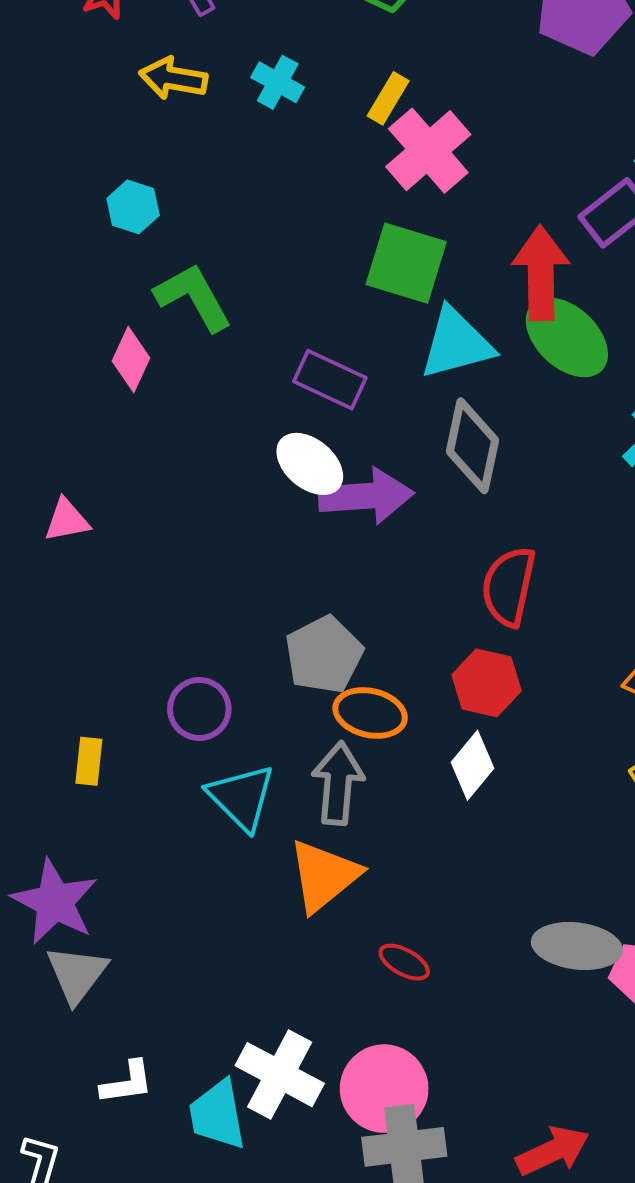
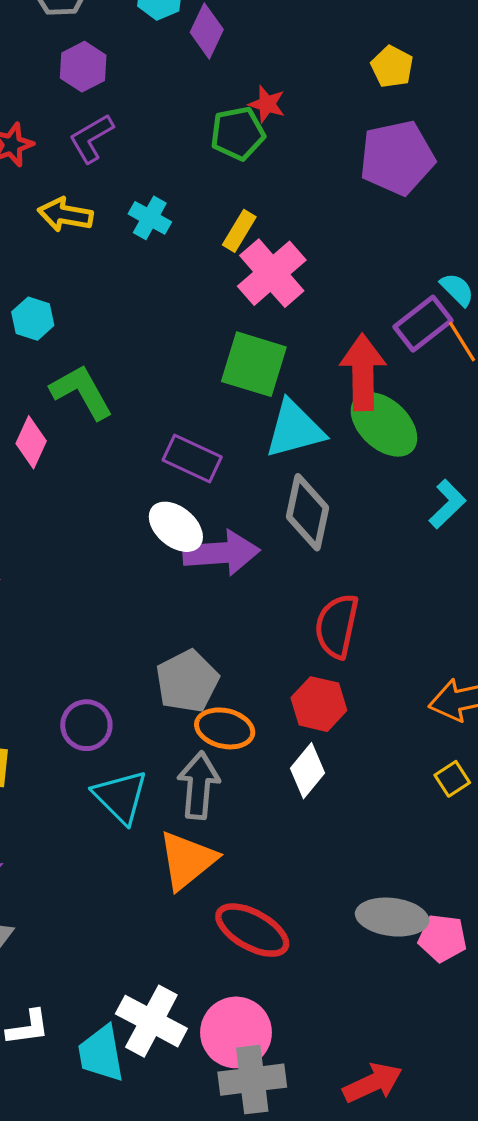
red ellipse: (404, 962) -> (252, 930), size x1.8

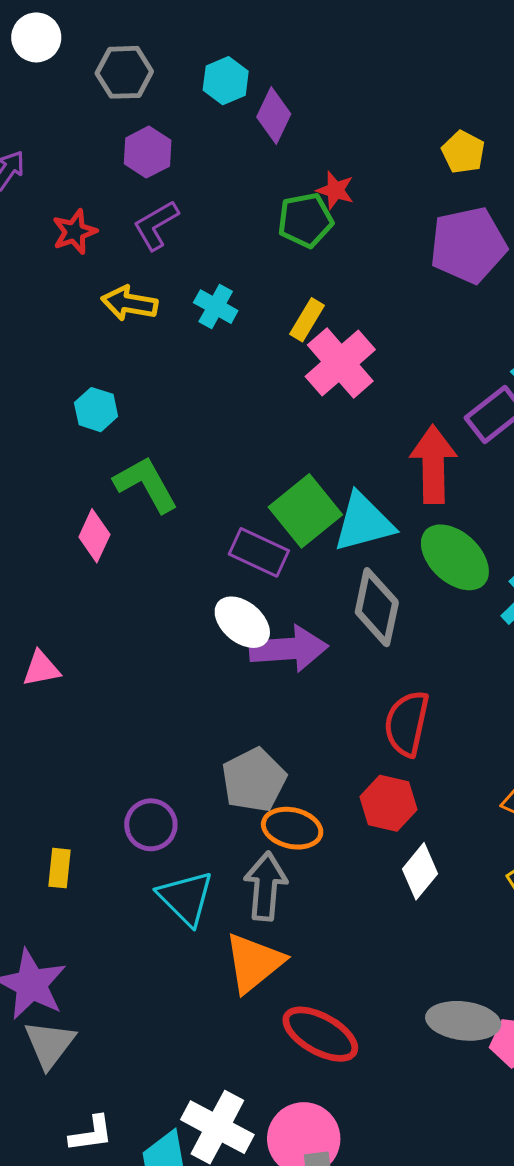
green square: (254, 364) -> (305, 511), moved, turned 34
green ellipse: (384, 424) -> (455, 557), moved
white diamond: (308, 771) -> (420, 871), moved

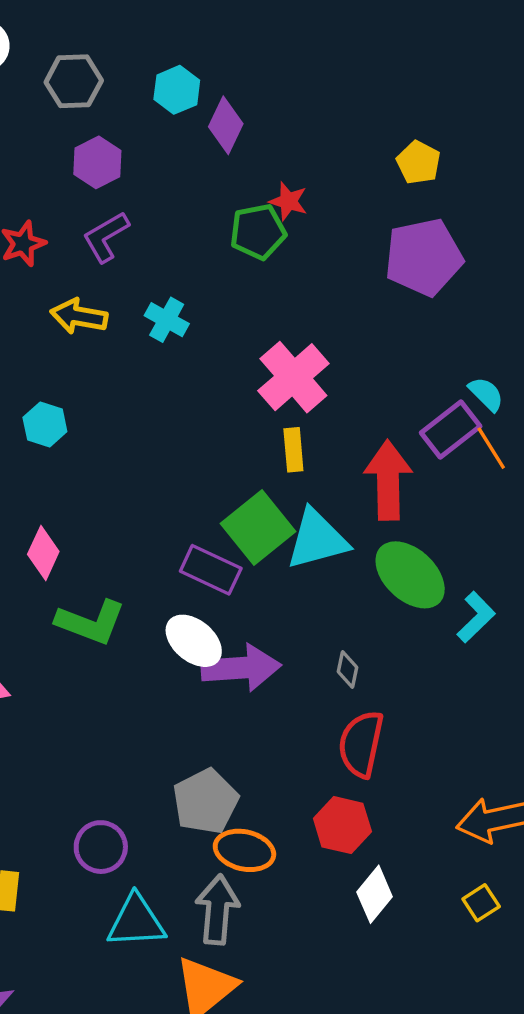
yellow rectangle: (307, 320) -> (293, 450), moved, turned -36
green L-shape: (146, 484) -> (91, 622), moved, turned 140
gray diamond: (377, 607) -> (348, 670), moved, size x0.5
cyan triangle: (186, 898) -> (136, 921), turned -48

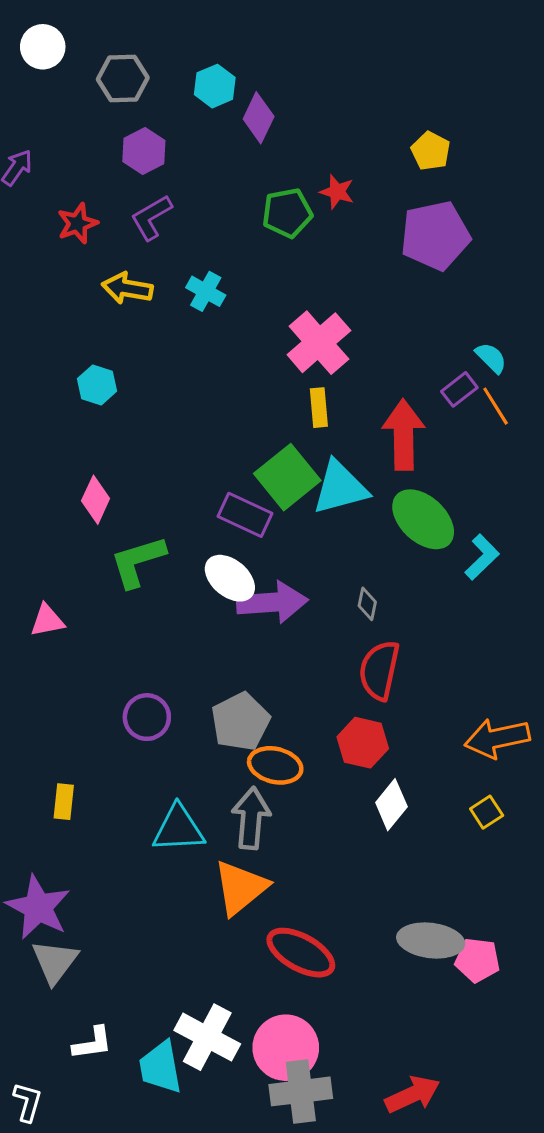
red star: (288, 201) -> (337, 192), moved
purple rectangle: (451, 430) -> (459, 389), size x0.7
green L-shape: (91, 622) -> (138, 562), turned 142
purple circle: (101, 847) -> (147, 717), moved

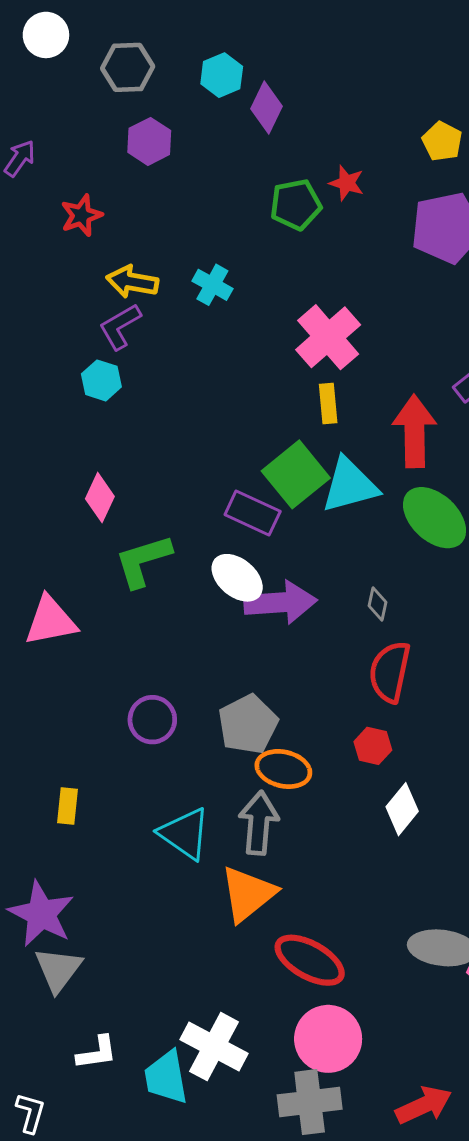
purple L-shape: (151, 217) -> (120, 326), moved
pink triangle: (47, 620) -> (51, 621), size x1.5
red hexagon: (363, 743) -> (373, 746), size x0.7
cyan triangle: (179, 829) -> (185, 834), turned 38
pink circle: (286, 1048) -> (328, 1039), moved

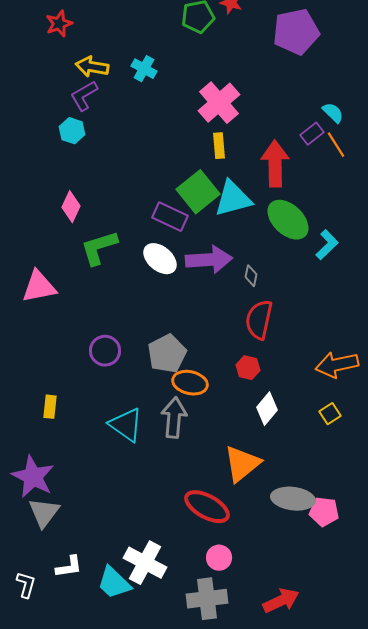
purple arrow: (280, 602) -> (209, 260), moved
orange triangle: (248, 894) -> (242, 464), moved
pink circle: (328, 1039) -> (219, 558), size x0.6
cyan trapezoid: (166, 1077) -> (114, 583), turned -36
white L-shape: (31, 1113) -> (26, 585), moved

